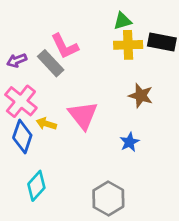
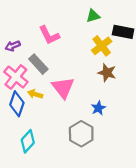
yellow cross: (128, 45) -> (102, 46), moved, turned -36
gray rectangle: (51, 63) -> (38, 64), moved
gray hexagon: (108, 198) -> (81, 134), moved

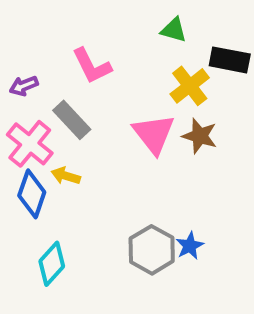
green triangle: (93, 16) -> (174, 30), turned 32
pink triangle: (63, 88) -> (154, 134), moved
blue star: (98, 108) -> (190, 246), moved

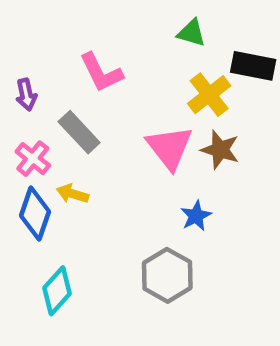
purple arrow: (24, 86) -> (26, 95), turned -80
pink cross: (30, 144) -> (33, 159), size x0.7
blue star: (190, 246) -> (196, 216), moved

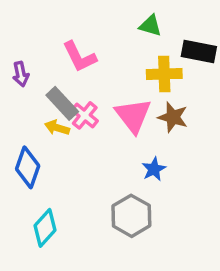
yellow cross: (209, 95) -> (164, 74), turned 36
pink cross: (33, 159) -> (85, 115), moved
yellow arrow: (72, 194) -> (57, 128), moved

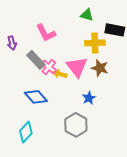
yellow arrow: (57, 128) -> (60, 74), moved
blue diamond: (28, 167) -> (36, 97), moved, turned -60

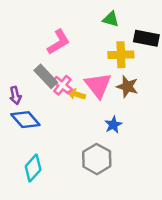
pink L-shape: (46, 33) -> (59, 42), turned -95
purple arrow: (12, 43) -> (15, 95), moved
blue diamond: (36, 97) -> (25, 120), moved

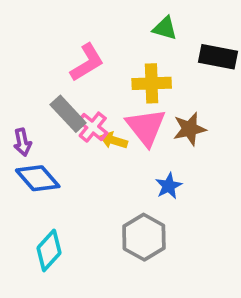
yellow cross: (121, 55) -> (152, 83), moved
brown star: (127, 87) -> (190, 129), turned -30

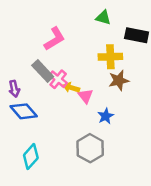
yellow cross: (152, 83) -> (110, 57), moved
pink triangle: (146, 127) -> (85, 96), moved, size x0.6

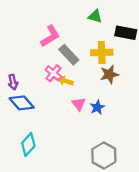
gray rectangle: (43, 71) -> (69, 55), moved
pink triangle: (85, 96) -> (79, 104), moved
gray hexagon: (90, 148) -> (104, 155), moved

